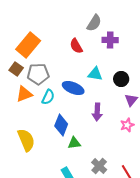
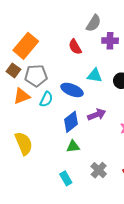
purple arrow: (97, 112) -> (97, 115), turned -114
blue diamond: (61, 125) -> (71, 122), moved, turned 30

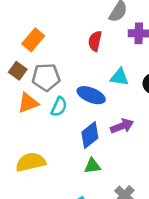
orange rectangle: (26, 46) -> (33, 40), size x0.7
red semicircle: (75, 47) -> (95, 41), turned 42
yellow semicircle: (24, 143) -> (31, 162), turned -80

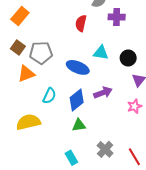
orange rectangle: (33, 40) -> (20, 16), moved
cyan semicircle: (59, 107) -> (49, 96), moved

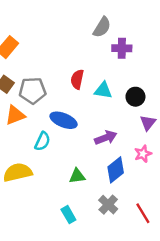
red semicircle: (81, 23) -> (77, 79), moved
blue ellipse: (78, 67) -> (64, 120), moved
blue diamond: (77, 100) -> (116, 170), moved

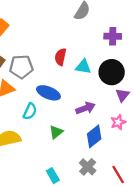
purple cross: (122, 48) -> (113, 36), moved
black circle: (135, 97) -> (112, 72), size x1.5
green triangle: (77, 176) -> (56, 132), moved, turned -32

